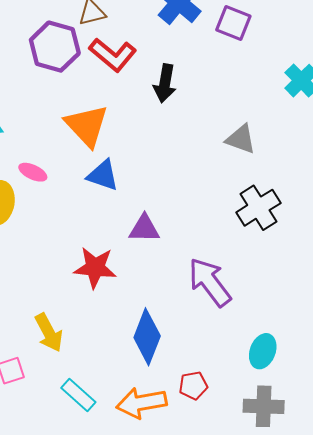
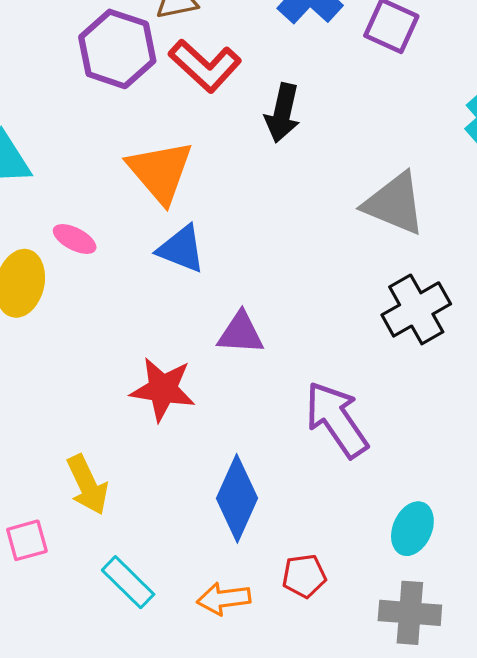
gray triangle: (241, 139) -> (394, 204), size x1.4
orange arrow: (141, 403) -> (224, 599), size x0.7

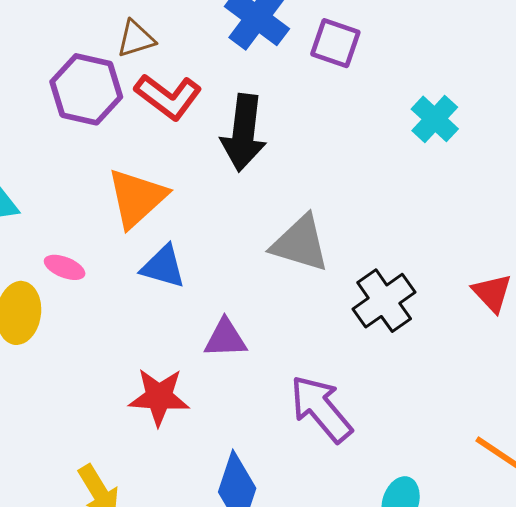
black arrow: (282, 113) -> (244, 133), size x1.4
orange triangle: (160, 172) -> (137, 198), turned 34
gray triangle: (394, 204) -> (300, 243), moved

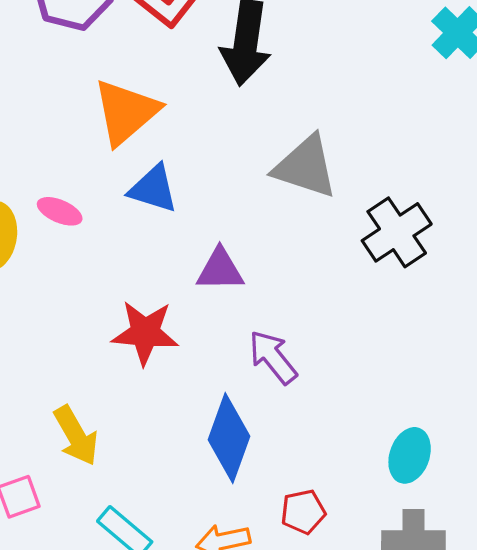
pink ellipse: (65, 267) -> (60, 211), moved
purple arrow: (321, 409) -> (273, 357), moved, size x0.7

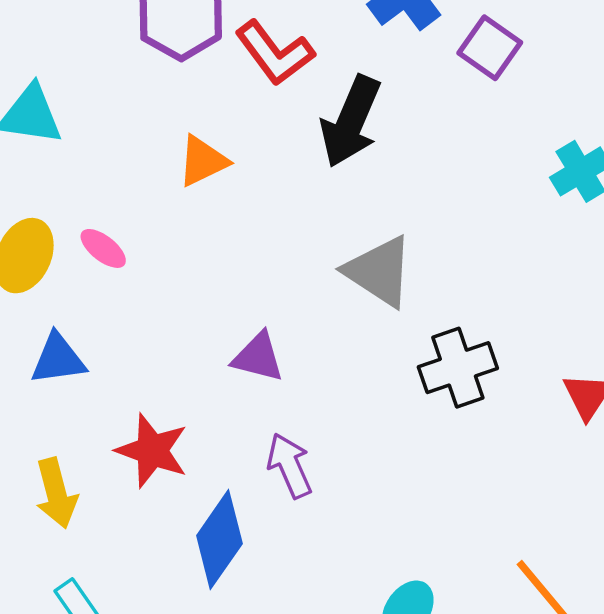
orange triangle: (126, 112) -> (203, 161), size x0.7
blue triangle: (153, 189) -> (58, 359), moved, turned -40
red star: (145, 333) -> (152, 451), moved

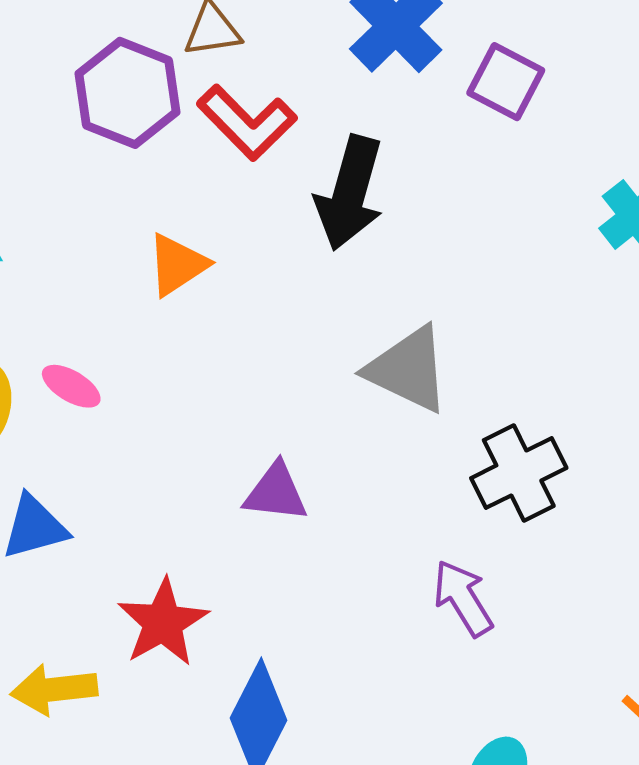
red star: (152, 451) -> (163, 623), turned 30
purple arrow: (289, 466) -> (463, 598), moved
yellow arrow: (56, 493) -> (54, 689), turned 106

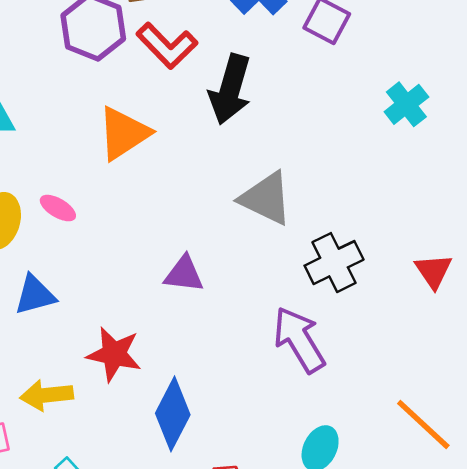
orange triangle: (177, 265) -> (124, 133), size x1.4
purple arrow: (463, 598) -> (299, 340), size x1.4
red star: (163, 623) -> (114, 354), turned -30

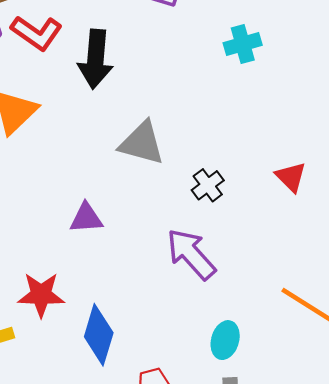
cyan cross: (406, 104) -> (243, 44), turned 33
black cross: (334, 263) -> (208, 185), size x0.7

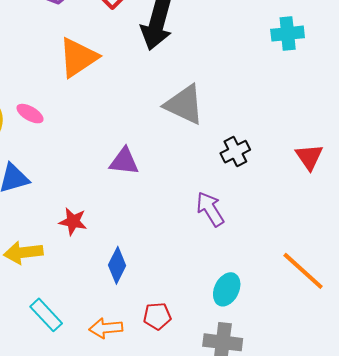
purple arrow: (191, 254) -> (210, 209), size x0.7
red star: (41, 295) -> (73, 221), size x0.7
blue diamond: (99, 335) -> (117, 265), size x0.7

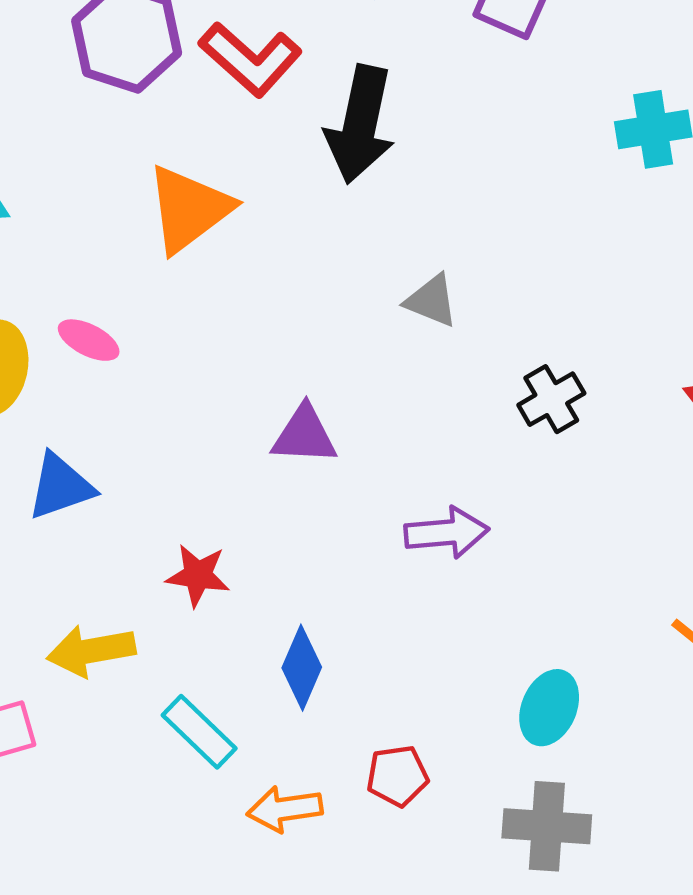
gray triangle: (184, 105) -> (431, 301), size x0.6
purple arrow: (210, 209) -> (447, 533), moved, turned 120
cyan rectangle: (46, 315) -> (199, 732), moved

